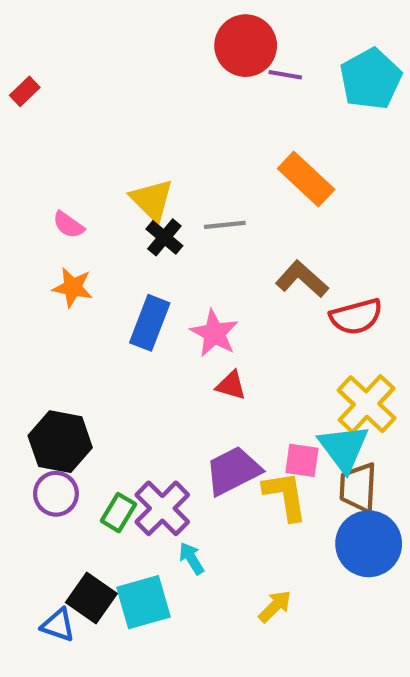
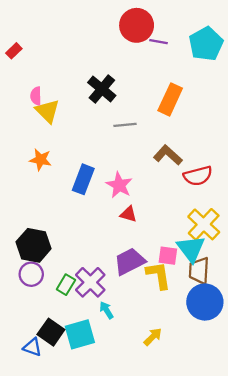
orange rectangle: (306, 179) -> (170, 99), turned 72
yellow triangle: (152, 200) -> (47, 111), moved
pink semicircle: (68, 225) -> (36, 96), moved, turned 54
black cross: (164, 237) -> (102, 89), moved, size x1.4

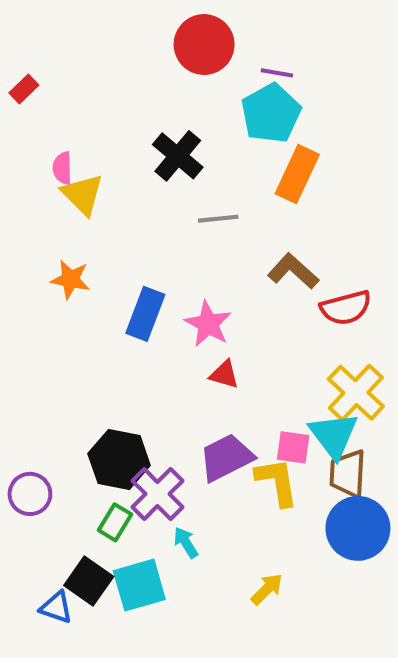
red circle: (137, 25) -> (204, 45), moved
cyan pentagon: (206, 44) -> (271, 113), moved
black hexagon: (34, 245) -> (119, 460), moved
purple circle: (31, 274) -> (30, 494), moved
green rectangle: (66, 285) -> (115, 522), moved

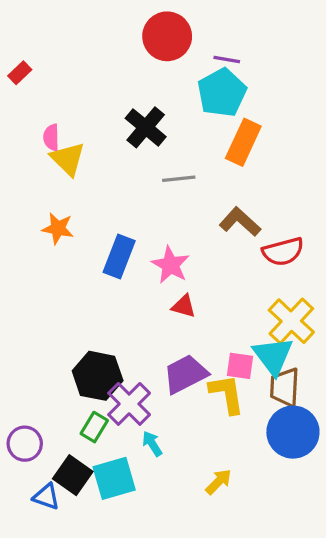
purple circle: (30, 494) -> (25, 444), moved

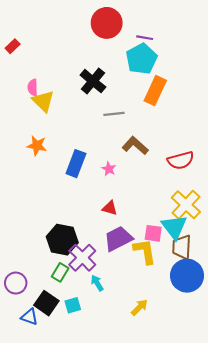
brown L-shape: (240, 222) -> (135, 146), moved
pink star: (170, 265) -> (109, 169), size x0.6
red triangle: (184, 306) -> (110, 208), moved
cyan square: (114, 478) -> (73, 305), size x0.6

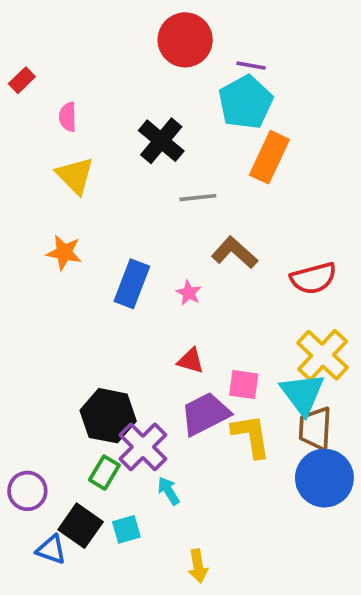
pink semicircle: (33, 87) -> (68, 117), moved
pink square: (153, 233) -> (244, 385), moved
yellow arrow: (139, 307) -> (198, 566), moved, turned 126

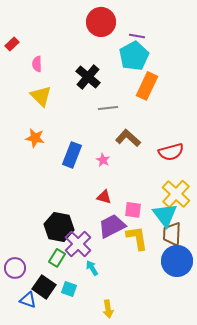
cyan square: (126, 529) -> (69, 289), turned 35

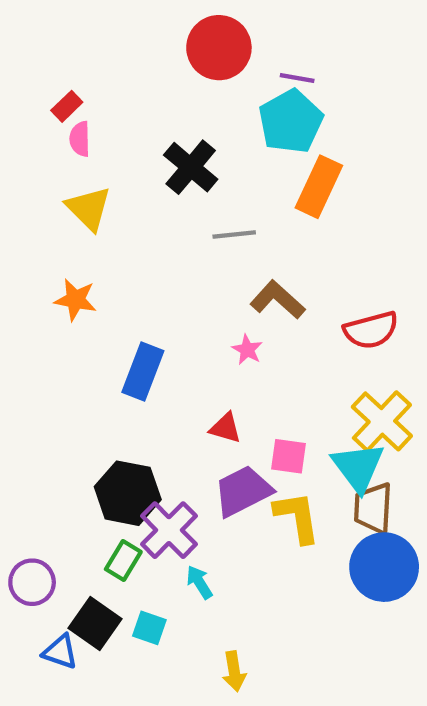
red rectangle: (12, 44) -> (67, 106), moved
blue rectangle: (72, 155) -> (143, 371), moved
pink star: (103, 160) -> (247, 350), moved

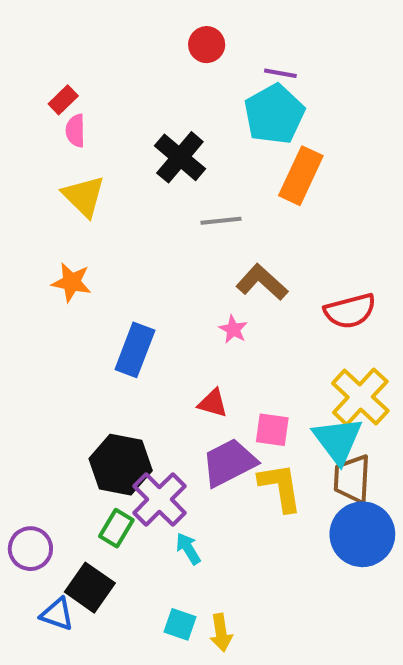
red circle: (219, 48) -> (207, 45), size x0.6
cyan square: (149, 628) -> (180, 624), moved

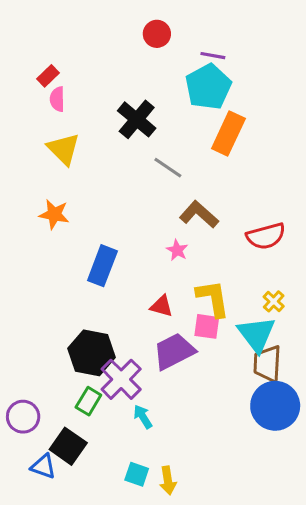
gray line: (221, 221) -> (168, 168), turned 40
yellow cross: (360, 397) -> (274, 301), size x0.5
yellow L-shape: (280, 487) -> (213, 298), moved

